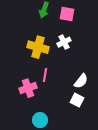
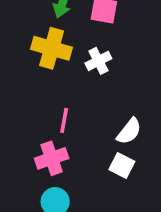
yellow cross: (38, 47) -> (52, 48), moved
pink cross: (28, 88) -> (52, 158), moved

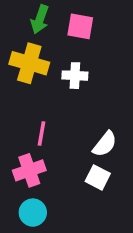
white cross: (98, 61) -> (75, 76), turned 30

